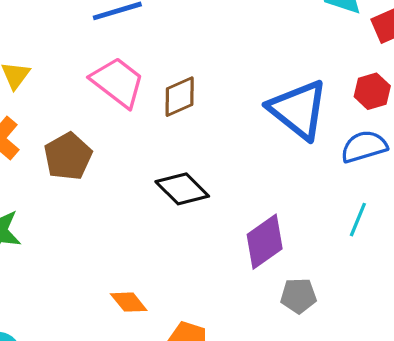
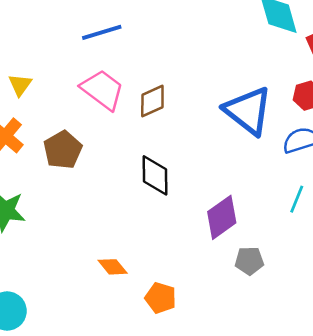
black diamond: (182, 189) -> (155, 175), turned 45

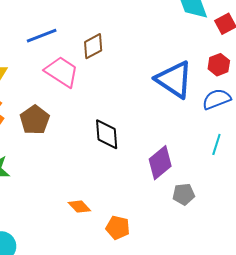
blue line: (102, 32) -> (42, 36), moved
brown diamond: (152, 101) -> (93, 46), moved

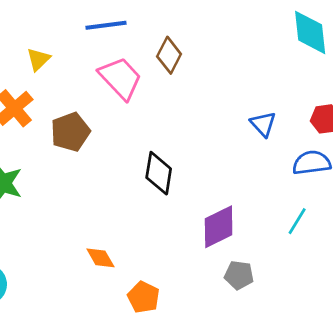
brown diamond: (93, 46) -> (169, 55), turned -48
blue triangle: (174, 80) -> (263, 124), size x0.5

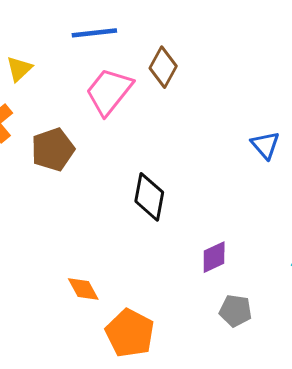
pink trapezoid: (120, 78) -> (109, 91), turned -99
purple diamond: (219, 227) -> (214, 257), size x0.7
orange pentagon: (143, 297) -> (130, 333), size x1.4

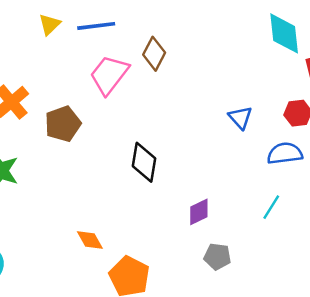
yellow triangle: (19, 69) -> (49, 24), moved

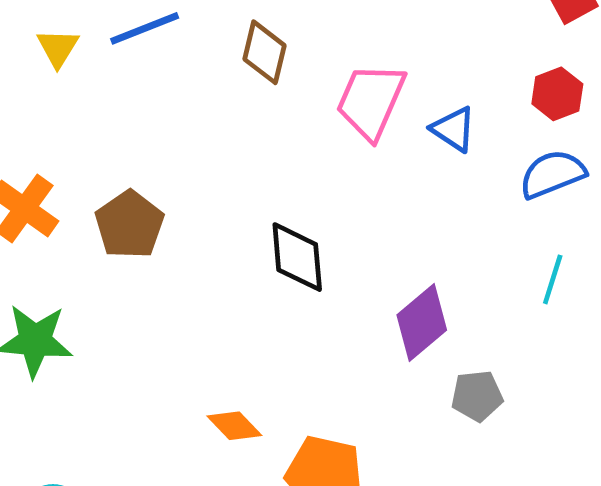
pink trapezoid: (109, 75) -> (371, 101), moved
purple diamond: (199, 212) -> (422, 322), size x1.4

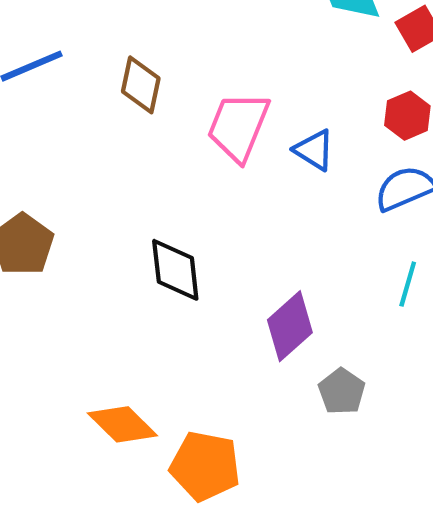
gray pentagon: (477, 396) -> (342, 391), turned -30
orange diamond: (234, 426) -> (122, 424), size x1.4

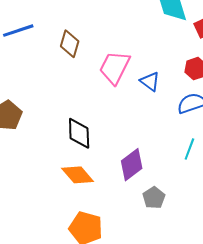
orange diamond: (122, 424) -> (78, 175), moved

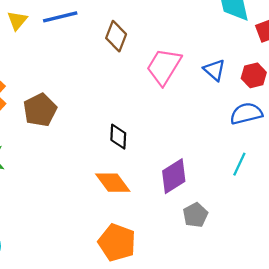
blue triangle: (150, 81) -> (214, 70), moved
black diamond: (79, 133) -> (118, 137), size x0.7

